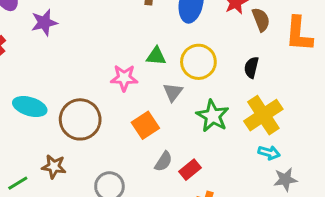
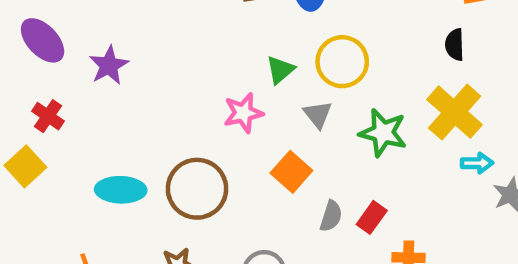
green triangle: (156, 56) -> (280, 70), turned -30
black semicircle: (251, 67) -> (455, 45), moved

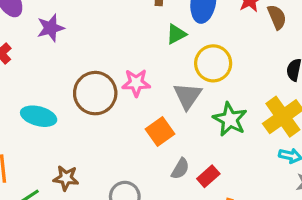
green triangle: (280, 70) -> (176, 34), moved
gray triangle: (318, 114) -> (188, 96), size x1.4
brown circle: (197, 189) -> (95, 93), moved

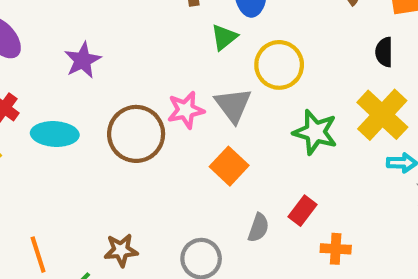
purple star: (51, 28) -> (83, 60), moved
gray triangle: (188, 96) -> (233, 105), moved
cyan ellipse: (39, 116) -> (55, 134), moved
gray semicircle: (180, 169) -> (258, 228), moved

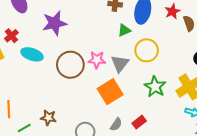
purple star: (83, 60) -> (55, 23), size x1.4
orange square: (229, 166) -> (110, 92), size x1.4

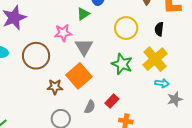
yellow circle: (147, 50) -> (126, 28), moved
pink star: (97, 60) -> (63, 33), moved
brown star: (48, 118) -> (55, 87), moved

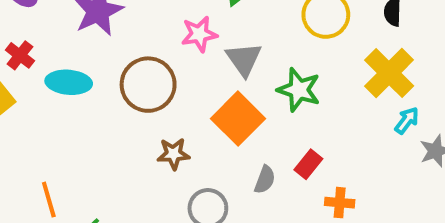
green star: (122, 64) -> (299, 90), moved
cyan arrow: (162, 83) -> (407, 120), turned -56
brown star: (55, 87) -> (173, 154), moved

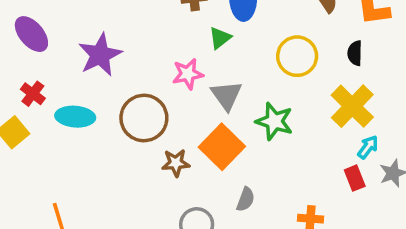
brown star: (173, 154) -> (176, 163), moved
red rectangle: (308, 164) -> (355, 178), moved, turned -60

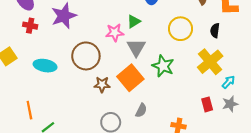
green triangle: (220, 38) -> (134, 21), moved
red cross: (33, 94) -> (30, 26), moved, turned -32
cyan ellipse: (75, 117) -> (45, 66), moved
cyan arrow: (368, 147) -> (228, 82), moved

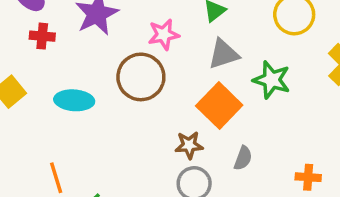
pink star: (115, 33) -> (164, 34), moved
gray triangle: (136, 48) -> (224, 54), turned 48
brown star: (102, 85) -> (189, 145), moved

